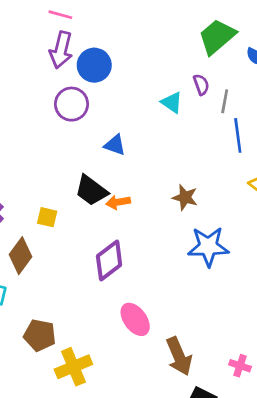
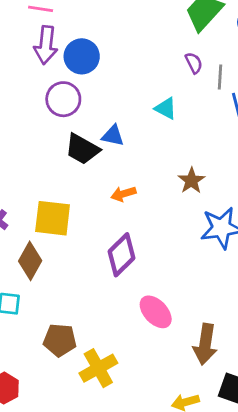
cyan triangle: (172, 102) -> (166, 108), moved
black trapezoid: (91, 191) -> (82, 149), moved
brown star: (185, 197) -> (191, 181), turned 30
yellow square: (47, 217) -> (53, 218), size x1.8
brown arrow: (179, 356) -> (205, 344), turned 39

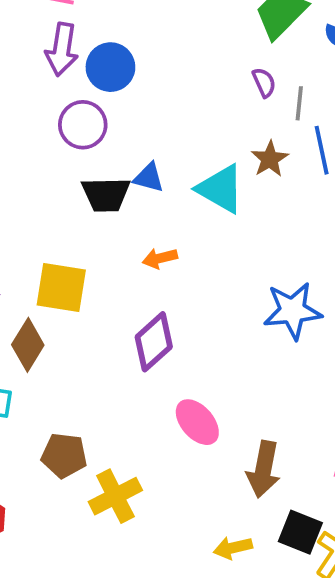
cyan triangle: (166, 108) -> (221, 189), moved, size x1.6
black trapezoid: (82, 149) -> (106, 195), turned -33
brown star: (191, 181) -> (270, 159), moved

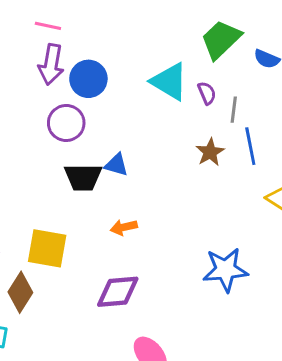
cyan triangle: (221, 189) -> (169, 82), moved
purple diamond: (154, 342) -> (118, 292), turned 36

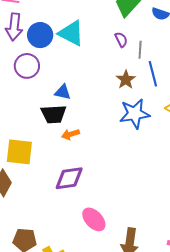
cyan triangle: (169, 82) -> (71, 33), moved
black trapezoid: (83, 177) -> (54, 114), moved
blue star: (225, 270) -> (135, 114), moved

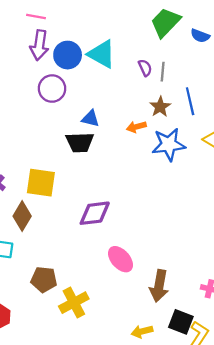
purple semicircle: (121, 40) -> (145, 68), moved
gray line: (140, 50) -> (163, 72), moved
orange arrow: (70, 134) -> (136, 127), moved

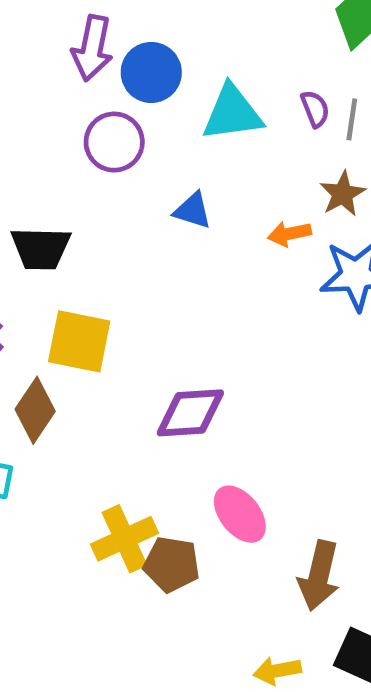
cyan triangle: (102, 54) -> (232, 113), moved, turned -40
black trapezoid: (80, 142) -> (41, 248), moved
brown pentagon: (44, 279) -> (172, 564), moved
yellow cross: (74, 303) -> (124, 539), moved

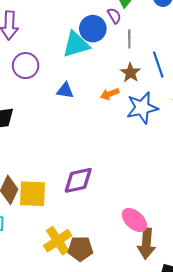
blue circle: (151, 72) -> (93, 29), moved
purple semicircle: (315, 109) -> (114, 16), moved
yellow square: (79, 341) -> (33, 194), moved
pink ellipse: (240, 514) -> (134, 220), moved

